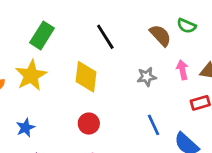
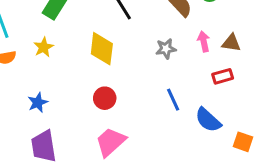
yellow star: (31, 75) -> (44, 47), size x0.6

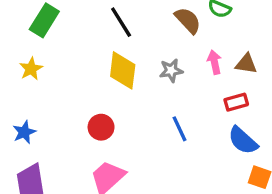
yellow diamond: (102, 49) -> (123, 70), moved
blue semicircle: (208, 120) -> (243, 141), moved

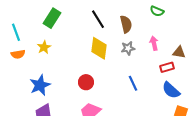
brown semicircle: (188, 20) -> (126, 24), moved, turned 30
brown triangle: (246, 64) -> (179, 52), moved
blue star: (24, 132) -> (40, 85), size x1.5

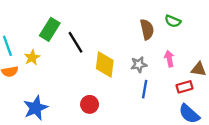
black line: (98, 19) -> (75, 42), moved
brown semicircle: (126, 24) -> (147, 29), moved
yellow star: (44, 47) -> (32, 58), moved
blue line: (133, 83) -> (145, 89), moved, turned 35

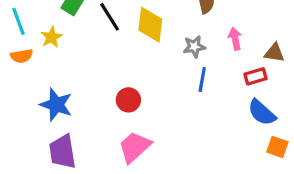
yellow diamond: (105, 65) -> (150, 25), moved
blue star: (36, 108) -> (56, 105), turned -30

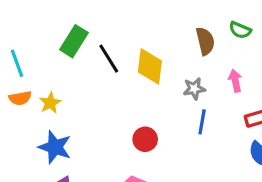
yellow star: (51, 37) -> (50, 103), moved
red circle: (128, 100) -> (145, 139), moved

